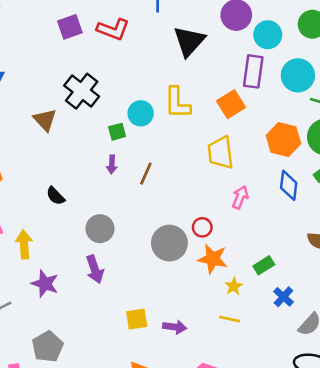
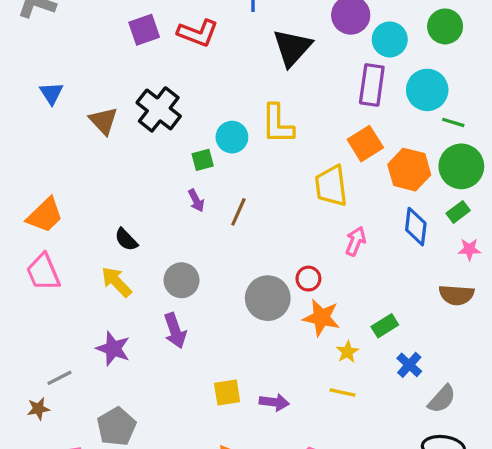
orange square: (231, 104) -> (365, 144), moved
brown triangle: (45, 120) -> (103, 121), moved
purple arrow: (112, 164) -> (196, 201), turned -30
yellow arrow: (24, 244) -> (116, 282), moved, turned -40

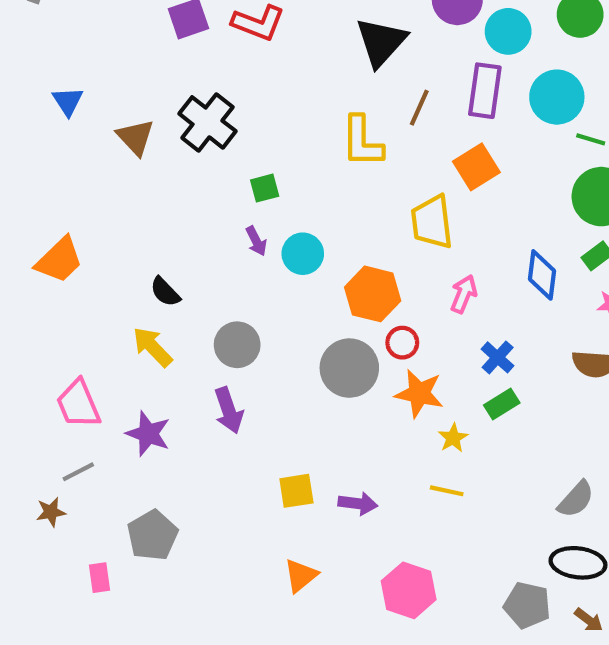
cyan circle: (232, 137) -> (303, 254), moved
orange hexagon: (409, 170) -> (373, 294), moved
brown line: (238, 212) -> (419, 108), moved
pink trapezoid: (43, 272) -> (78, 404), moved
blue cross: (409, 365) -> (498, 357), moved

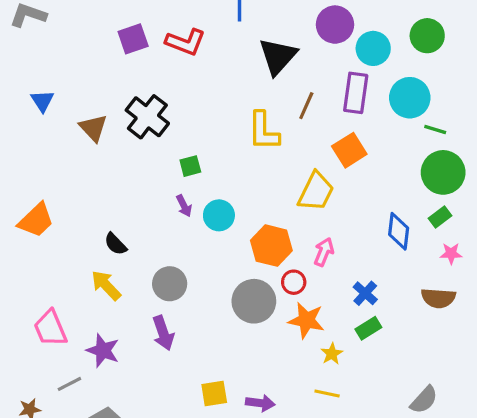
yellow trapezoid: (432, 222) -> (316, 192), turned -147
pink arrow: (464, 294) -> (324, 252), moved
gray line: (78, 472) -> (69, 384), moved

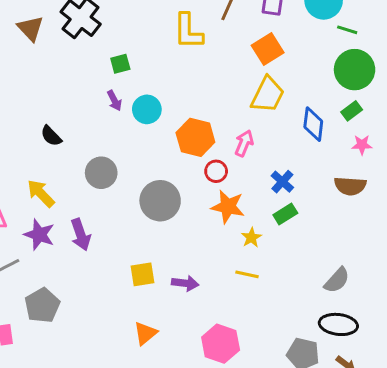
yellow trapezoid: (316, 192) -> (268, 95), moved
yellow arrow: (106, 285) -> (41, 193), moved
gray circle: (254, 301) -> (160, 201), moved
purple arrow: (163, 333) -> (81, 235), moved

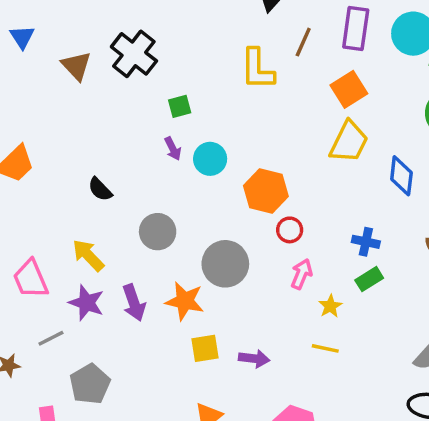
pink arrow: (244, 143) -> (301, 274), moved
blue cross: (282, 182) -> (366, 242), turned -30
orange star: (228, 207) -> (185, 301), moved

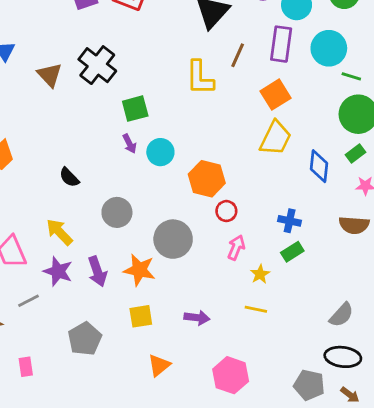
green square: (180, 106) -> (135, 109), size x1.4
yellow square: (205, 348) -> (141, 316), moved
gray pentagon: (90, 384) -> (85, 339), moved

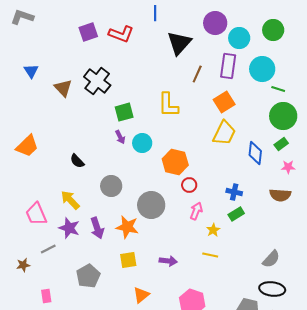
yellow L-shape: (200, 78) -> (168, 105), moved

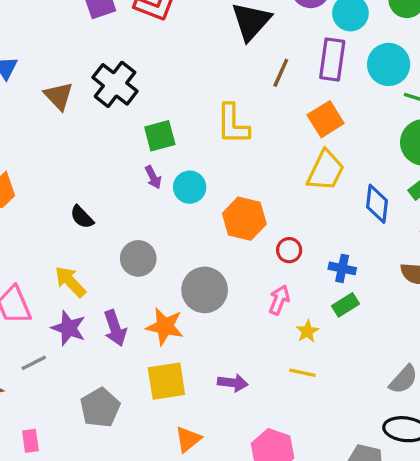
red circle: (189, 185) -> (289, 250), moved
yellow square: (128, 260) -> (166, 381), size x1.4

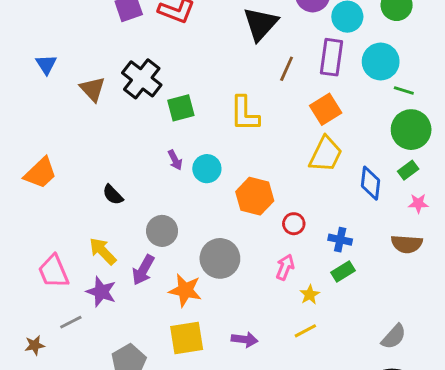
green square: (160, 136) -> (181, 108), moved
purple arrow: (115, 328) -> (143, 270), moved, turned 48
yellow line: (302, 373) -> (305, 331), turned -40

